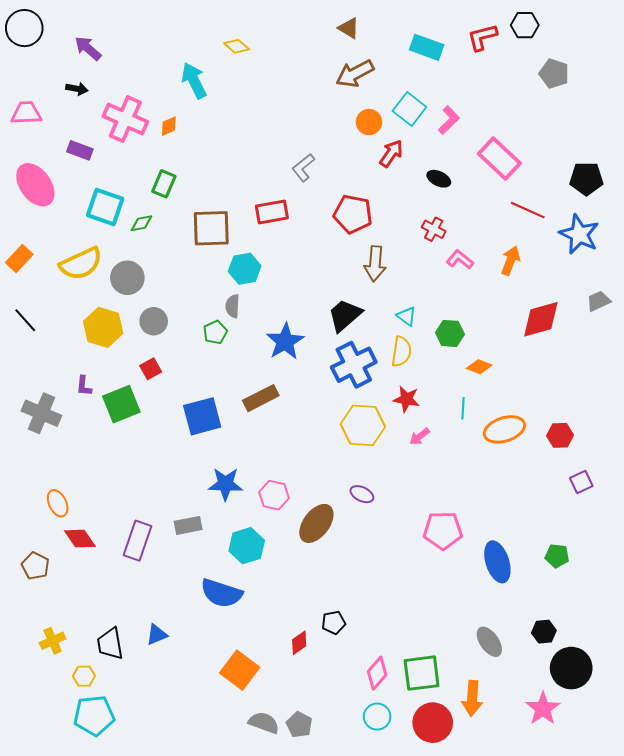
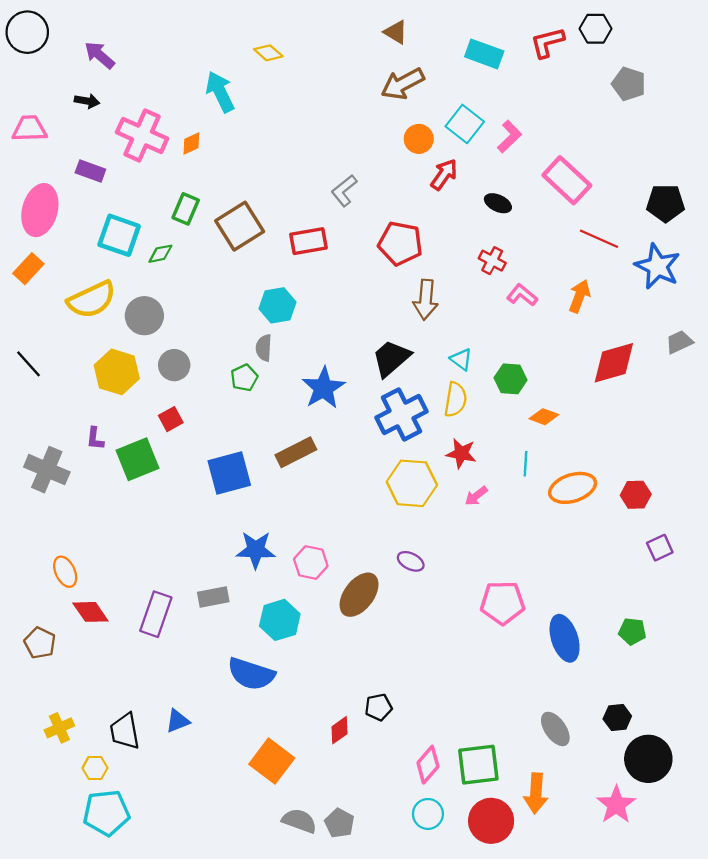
pink ellipse: (35, 185) -> (40, 210), turned 51
brown square: (211, 228) -> (240, 226), moved, turned -30
orange rectangle: (19, 259) -> (28, 269), moved

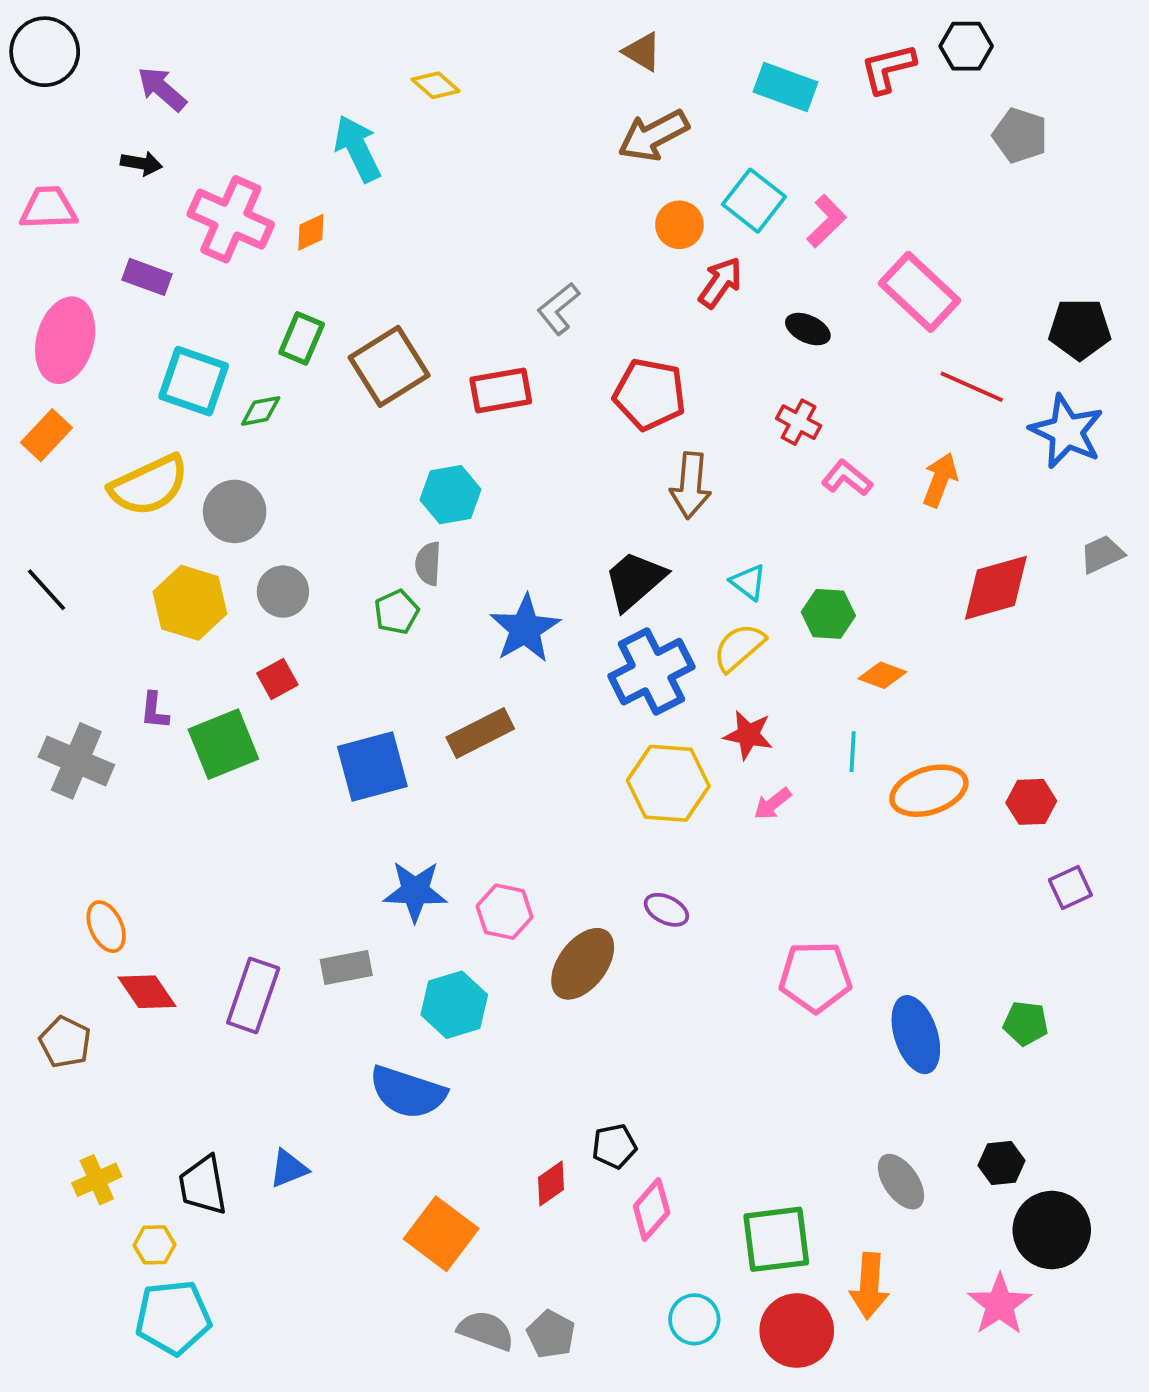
yellow semicircle: (455, 400) -> (739, 647), turned -140
pink diamond: (428, 765) -> (652, 1210), moved

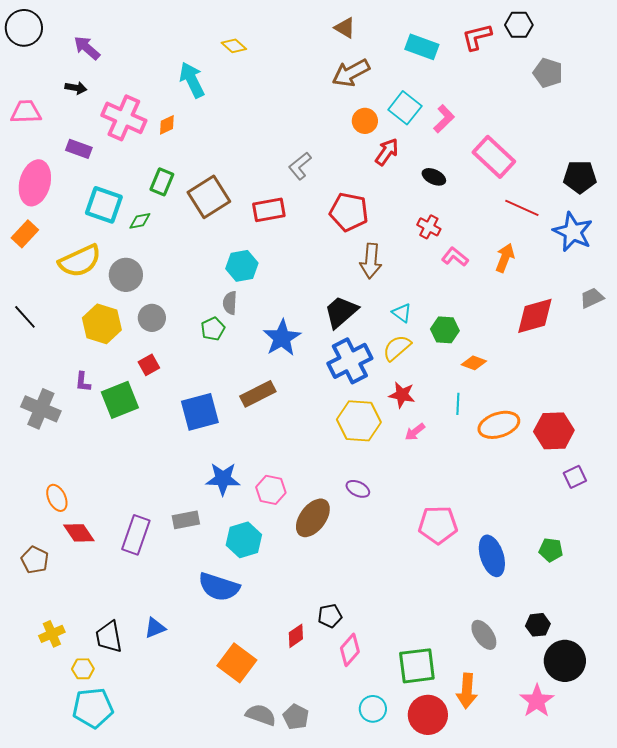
red hexagon: (1031, 802) -> (554, 431), size x1.5

